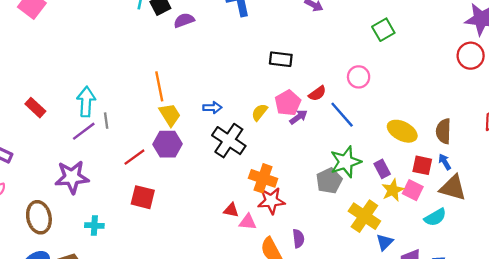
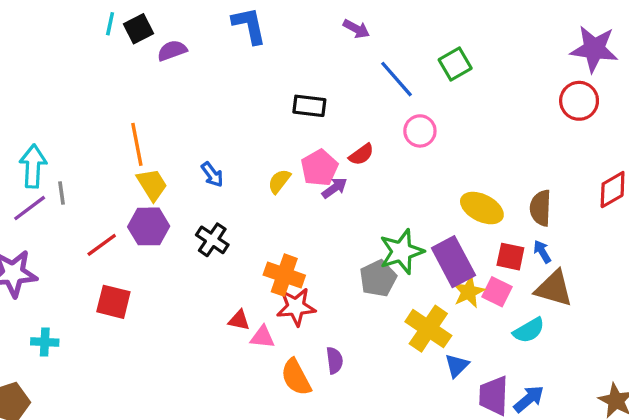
blue arrow: (212, 108) -> (212, 175), turned 54
blue line: (342, 115) -> (396, 79), moved
black cross: (229, 141) -> (212, 240), moved, size x0.7
purple rectangle: (382, 169) -> (453, 262), size x1.8

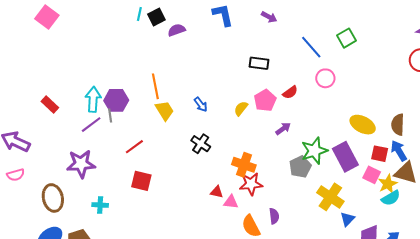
purple arrow: (356, 29) -> (269, 17), moved
purple arrow: (335, 188) -> (283, 129), moved
purple hexagon: (149, 226) -> (116, 100), moved
blue arrow: (542, 252) -> (399, 151), size x1.5
yellow star: (469, 292) -> (388, 184), moved

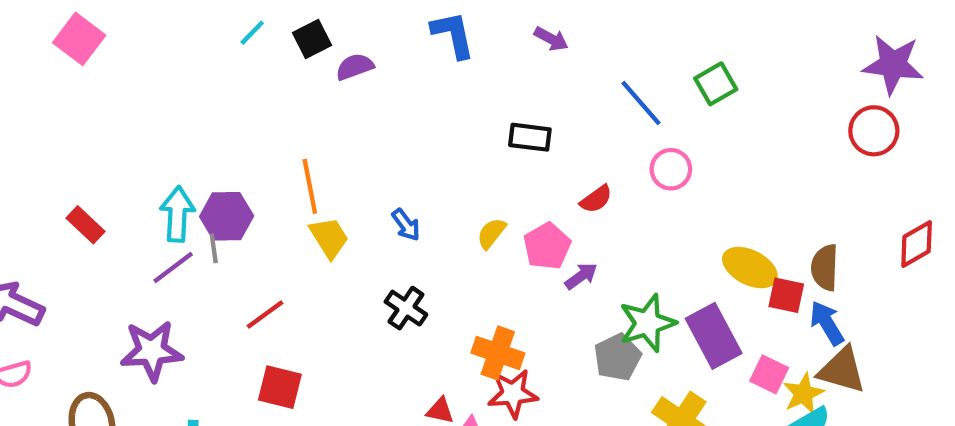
cyan line: (139, 14) -> (252, 33), moved, turned 32
pink pentagon: (265, 100) -> (547, 246), moved
red square: (380, 154) -> (786, 295), moved

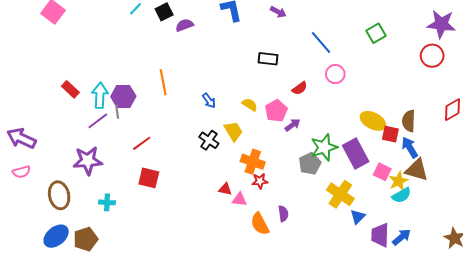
green square: (716, 84) -> (376, 33), moved
red rectangle: (86, 225) -> (70, 89), moved
yellow semicircle: (491, 233) -> (250, 105), turned 84
yellow trapezoid: (329, 238) -> (233, 131), moved
red star: (513, 394) -> (260, 181), size x0.7

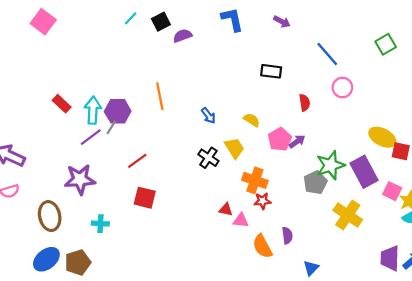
red semicircle: (300, 88) -> (305, 103), turned -63
pink pentagon: (276, 111) -> (280, 139), moved
gray line: (117, 112) -> (111, 127), turned 40
blue triangle: (358, 217) -> (311, 268), moved

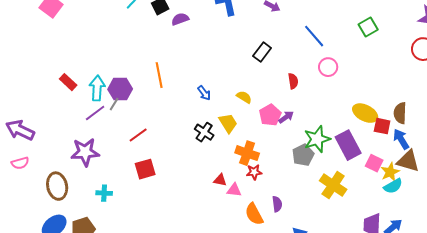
black rectangle: (271, 71) -> (262, 52), turned -60
red square: (145, 198) -> (145, 169), turned -30

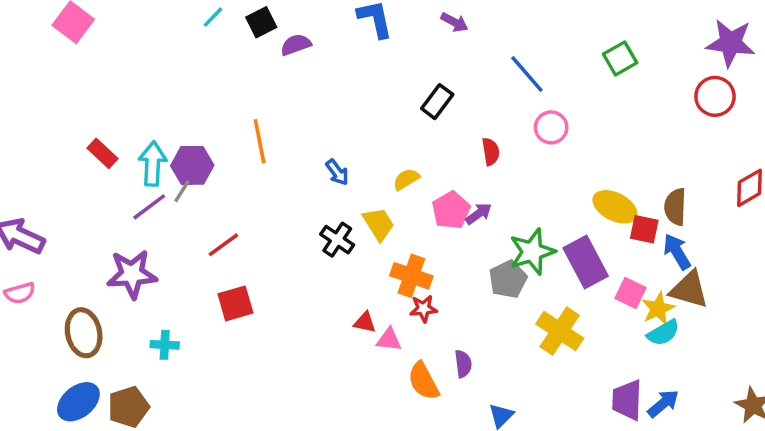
yellow semicircle: (244, 97) -> (406, 179), turned -63

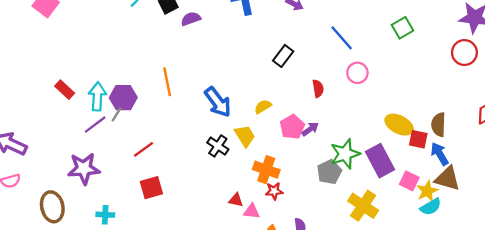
blue arrow: (337, 172) -> (218, 102), size x1.8

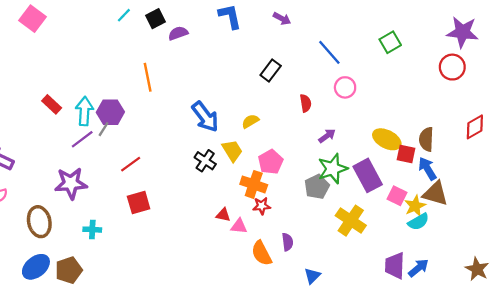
orange line: (167, 82) -> (148, 77), moved
pink pentagon: (292, 127) -> (271, 162), moved
purple arrow: (310, 129) -> (327, 136), moved

